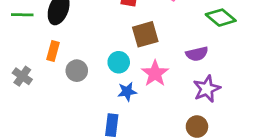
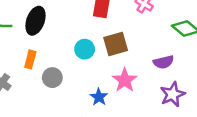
cyan circle: (119, 62) -> (85, 49), moved
blue star: (127, 92) -> (99, 97), turned -30

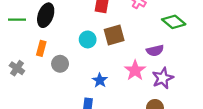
pink star: (125, 80) -> (135, 70), moved

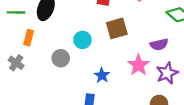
cyan circle: (88, 39) -> (82, 40), moved
orange rectangle: (41, 48) -> (29, 38), moved

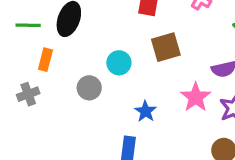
gray cross: (16, 63) -> (28, 94), turned 35

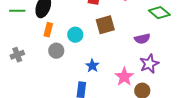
orange rectangle: (45, 60) -> (48, 30), moved
pink star: (196, 97) -> (124, 77), moved

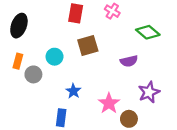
orange rectangle: (48, 30) -> (18, 61), moved
purple star: (149, 64) -> (149, 92), moved

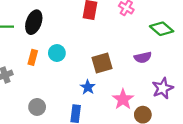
brown square: (88, 46) -> (102, 63), moved
cyan circle: (55, 57) -> (57, 53), moved
gray circle: (33, 74) -> (37, 107), moved

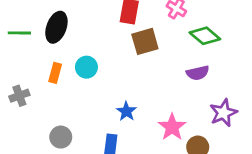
green diamond: (162, 29) -> (205, 36), moved
brown square: (102, 63) -> (145, 41), moved

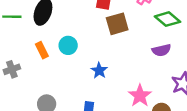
orange rectangle: (55, 73) -> (42, 50), turned -42
blue star: (126, 111) -> (99, 71), moved

